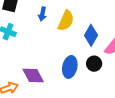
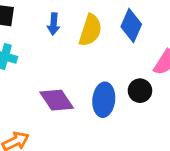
blue diamond: (91, 35) -> (131, 25), moved
purple diamond: (33, 76) -> (57, 100), moved

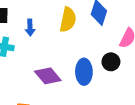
blue arrow: (54, 24) -> (30, 28), moved

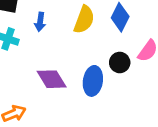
black circle: (111, 62) -> (120, 63), moved

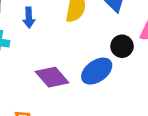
blue ellipse: (93, 81) -> (97, 71), turned 56

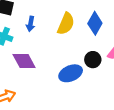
purple diamond: (52, 77) -> (24, 61), moved

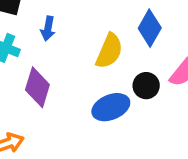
yellow semicircle: (66, 24) -> (109, 51), moved
purple diamond: (24, 61) -> (37, 87), turned 45

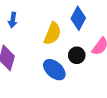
blue ellipse: (111, 107) -> (54, 70), turned 65

